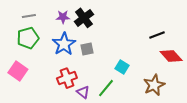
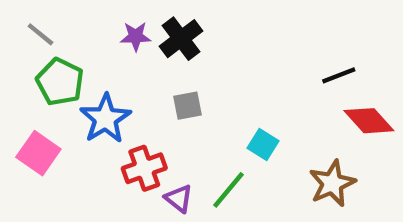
gray line: (29, 16) -> (41, 34), moved, turned 48
green pentagon: (28, 38) -> (60, 82), turned -30
blue star: (64, 44) -> (105, 119), moved

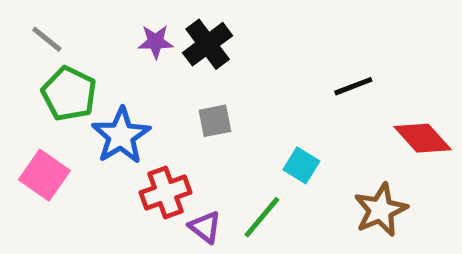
black line: (339, 75) -> (353, 86), moved

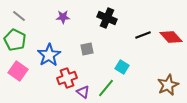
black cross: (208, 44) -> (107, 18), moved, turned -30
green pentagon: (69, 94) -> (15, 40), moved
red diamond: (423, 138) -> (171, 37), moved
brown star: (381, 210) -> (168, 85), moved

